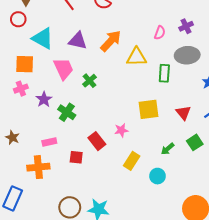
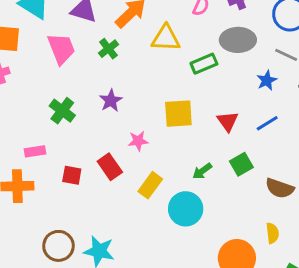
green rectangle: (164, 73) -> (204, 64), turned 60
green cross: (90, 81) -> (108, 49), moved
purple star: (44, 99) -> (111, 101), moved
red rectangle: (97, 141) -> (110, 167), moved
cyan circle: (157, 176) -> (186, 209), size x1.5

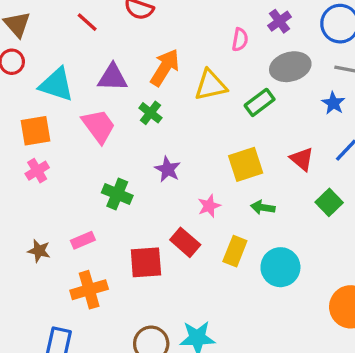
pink rectangle: (35, 151) -> (83, 240), moved
green arrow: (202, 171) -> (263, 207), moved, turned 60
red square: (72, 175) -> (146, 262), size x1.5

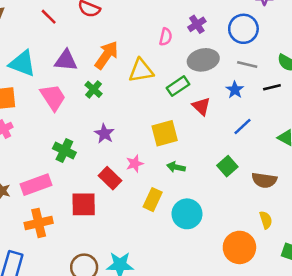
red triangle: (302, 159) -> (201, 106), moved
pink rectangle: (83, 240) -> (36, 185), size x1.6
red rectangle: (185, 242) -> (110, 178), moved

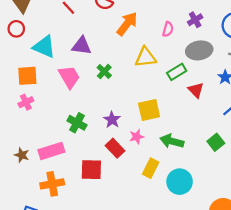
orange arrow: (107, 55) -> (127, 24), moved
yellow square: (165, 133) -> (149, 110), moved
purple star: (104, 134) -> (112, 120), moved
green arrow: (176, 167) -> (172, 141), size x1.5

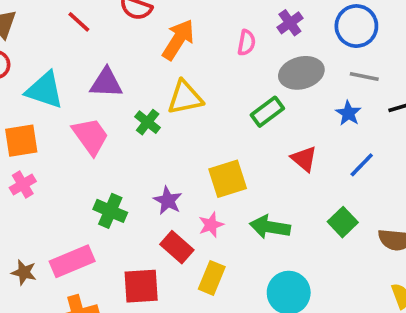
yellow triangle: (146, 57) -> (185, 98), moved
red triangle: (196, 90) -> (304, 159), moved
yellow rectangle: (151, 168) -> (212, 278), moved

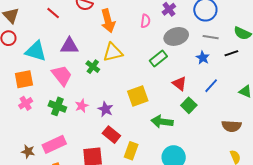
orange arrow: (178, 40) -> (108, 21), turned 135
green cross: (110, 211) -> (57, 106), moved
green square: (343, 222) -> (189, 105), moved
pink star: (211, 225) -> (82, 106), moved

